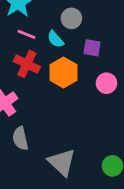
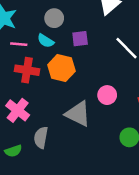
pink circle: (106, 83) -> (107, 95), moved
gray semicircle: (20, 138) -> (41, 137), turned 40
gray triangle: (62, 162) -> (78, 114), moved

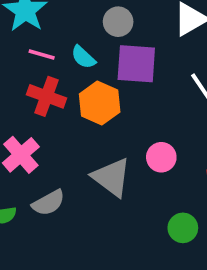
gray circle: (54, 18) -> (118, 22), moved
purple square: (80, 39) -> (136, 64), size x1.6
gray semicircle: (41, 137) -> (48, 203), turned -140

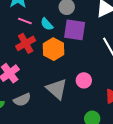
red cross: (47, 96) -> (26, 43), turned 36

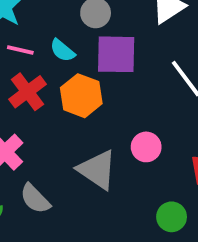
gray semicircle: (22, 100) -> (35, 199), turned 78

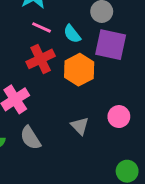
gray triangle: (97, 170) -> (80, 126), size x0.6

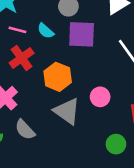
orange hexagon: (79, 70) -> (58, 77), moved
gray triangle: (80, 126) -> (67, 111), size x1.6

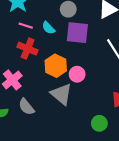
red cross: (22, 58) -> (28, 49), turned -36
pink circle: (100, 97) -> (77, 74), moved

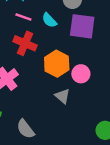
gray triangle: (61, 94) -> (63, 96), size x0.6
gray semicircle: (26, 107) -> (26, 129), moved

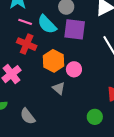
cyan semicircle: (49, 20) -> (47, 24), size x1.5

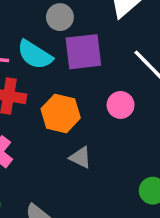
pink circle: (74, 69) -> (121, 105), moved

